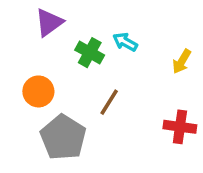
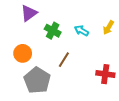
cyan arrow: (125, 42) -> (82, 31), moved
yellow arrow: (182, 61) -> (108, 28), moved

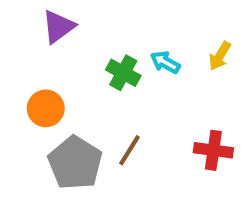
green cross: (53, 31) -> (123, 73), moved
brown line: (64, 60) -> (130, 150), moved

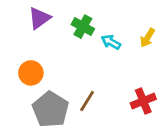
green cross: (123, 73) -> (83, 27), moved
red cross: (213, 150) -> (143, 101), turned -30

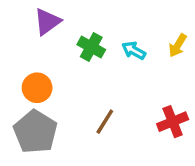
green cross: (83, 27) -> (91, 47), moved
gray pentagon: (51, 109) -> (35, 132), moved

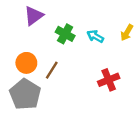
brown line: (105, 122) -> (52, 70), moved
red cross: (173, 122) -> (109, 80), moved

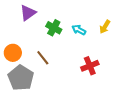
orange circle: (26, 63) -> (13, 53), moved
brown line: (52, 70) -> (43, 58), turned -70

